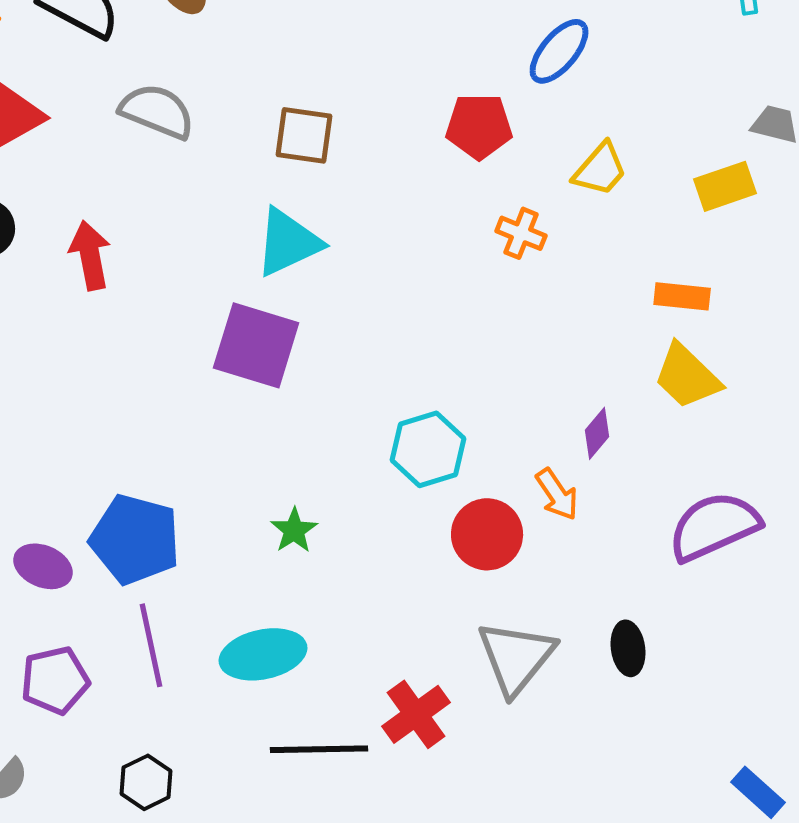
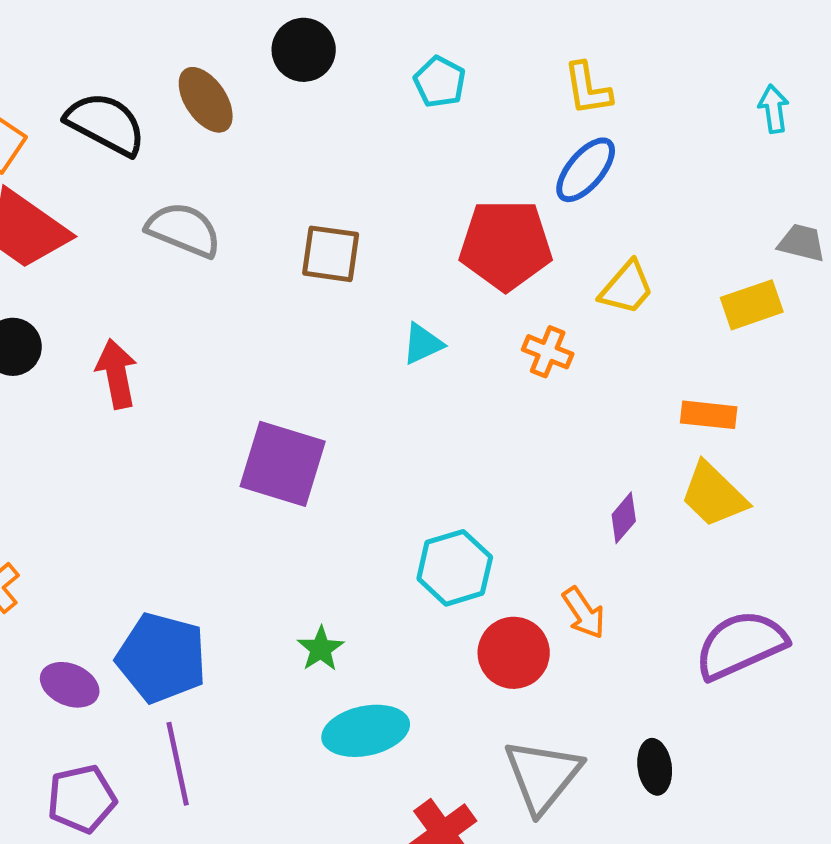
red pentagon: (479, 126) -> (506, 245), size x1.4
cyan triangle: (288, 242) -> (423, 344), moved, size x0.6
purple diamond: (597, 433) -> (624, 518), moved
cyan ellipse: (263, 654) -> (366, 731), moved

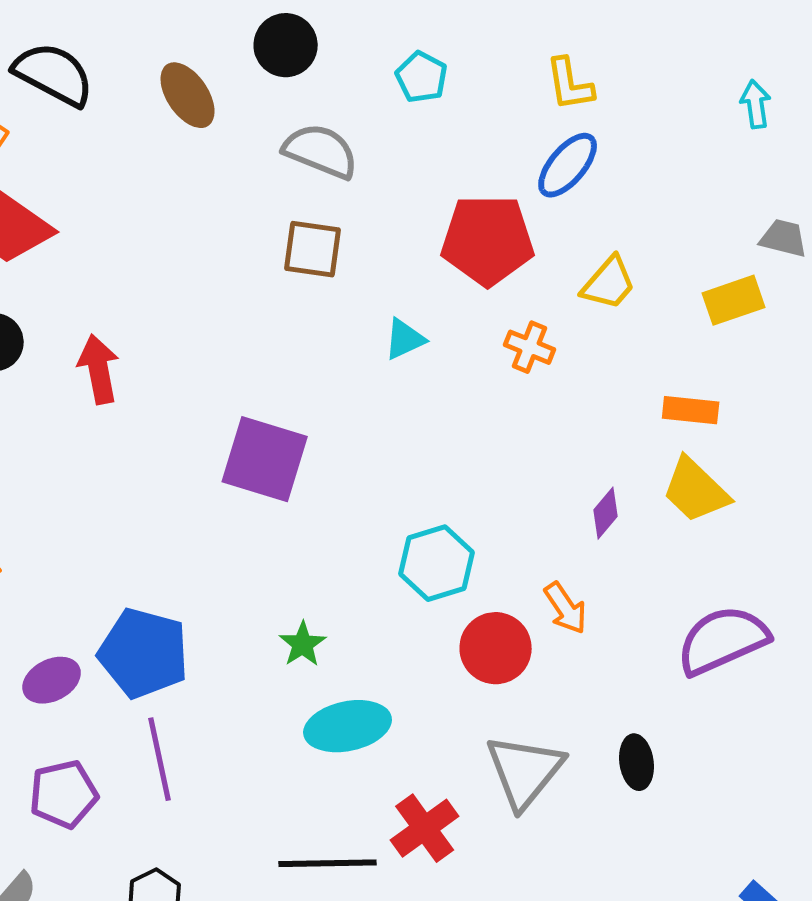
black semicircle: (106, 124) -> (54, 74), moved
gray semicircle: (184, 230) -> (321, 151), moved
purple ellipse: (70, 685) -> (52, 680), turned -50

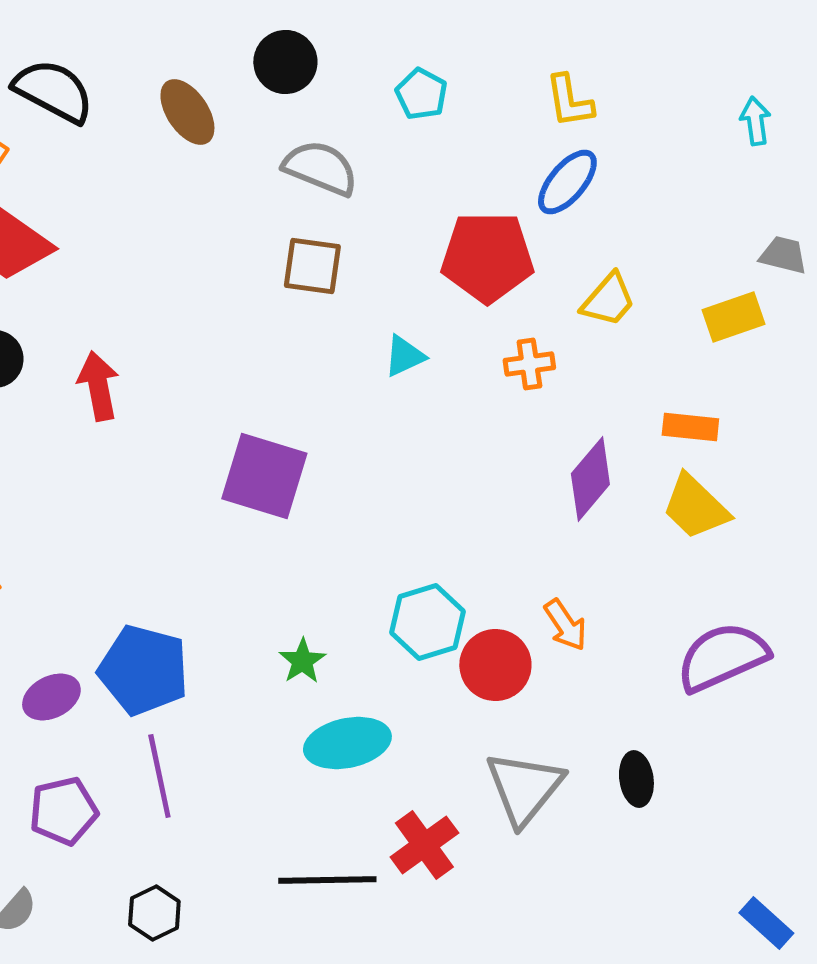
orange cross: (530, 347) -> (529, 364), turned -30
purple diamond: (606, 513) -> (590, 479), moved, size x1.6
cyan hexagon: (437, 563) -> (427, 622), moved

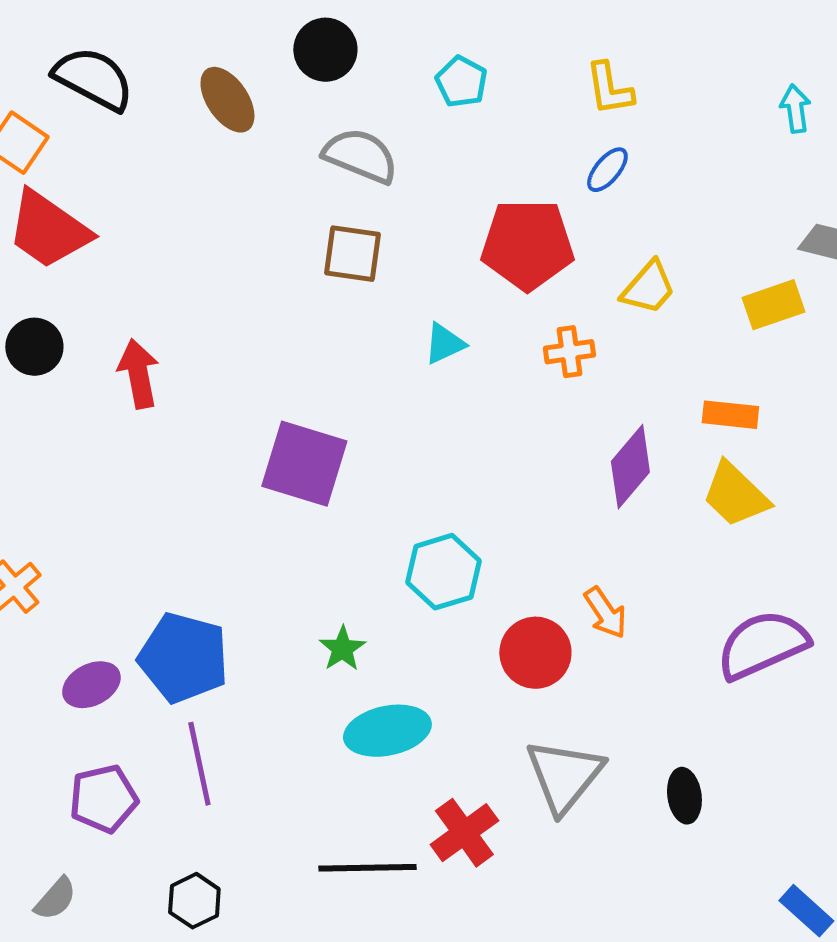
blue ellipse: (567, 182) -> (607, 170), size x0.7
cyan hexagon: (427, 622) -> (443, 572), moved
black ellipse: (636, 779) -> (684, 796), moved

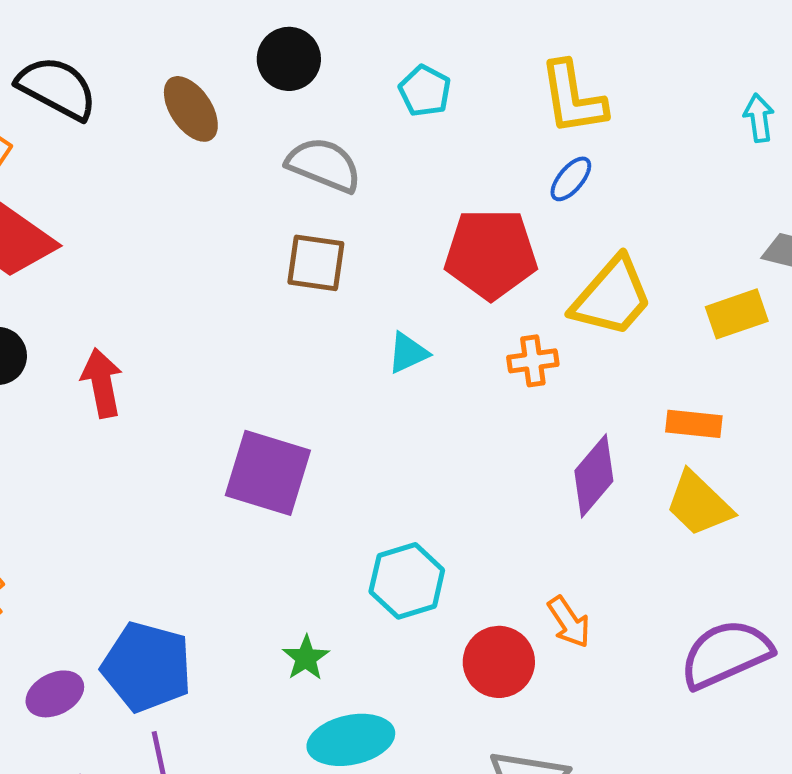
yellow L-shape: (609, 89) -> (573, 98), size x1.4
yellow trapezoid: (648, 288) -> (612, 297), size x1.5

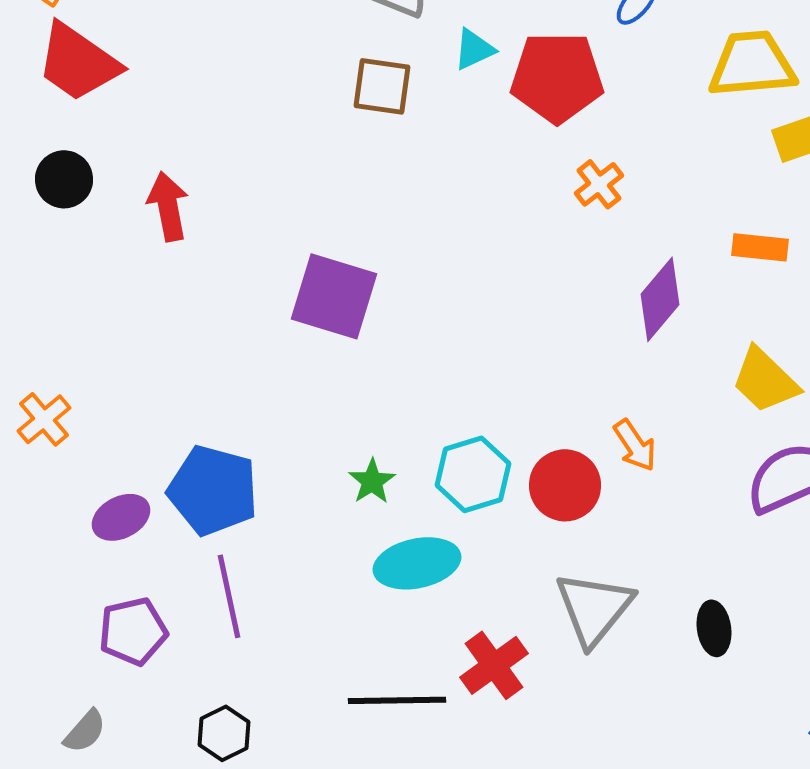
yellow trapezoid: (612, 297) -> (752, 64), moved, turned -136
cyan triangle: (408, 353) -> (474, 49), moved
orange cross: (533, 361) -> (599, 184), turned -30
yellow trapezoid: (699, 504) -> (765, 380), moved
cyan hexagon: (407, 581) -> (473, 474), moved

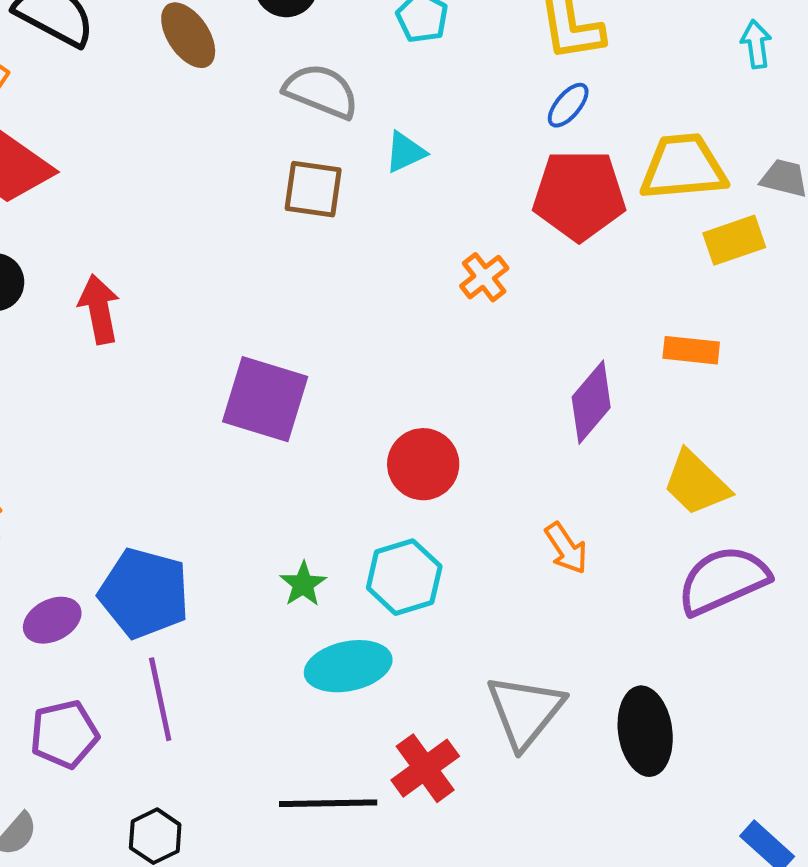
red pentagon: (557, 77) -> (579, 195), moved
orange cross: (599, 184) -> (484, 277), moved
red circle: (565, 485) -> (423, 464), moved
black ellipse: (714, 628) -> (645, 731), size x1.6

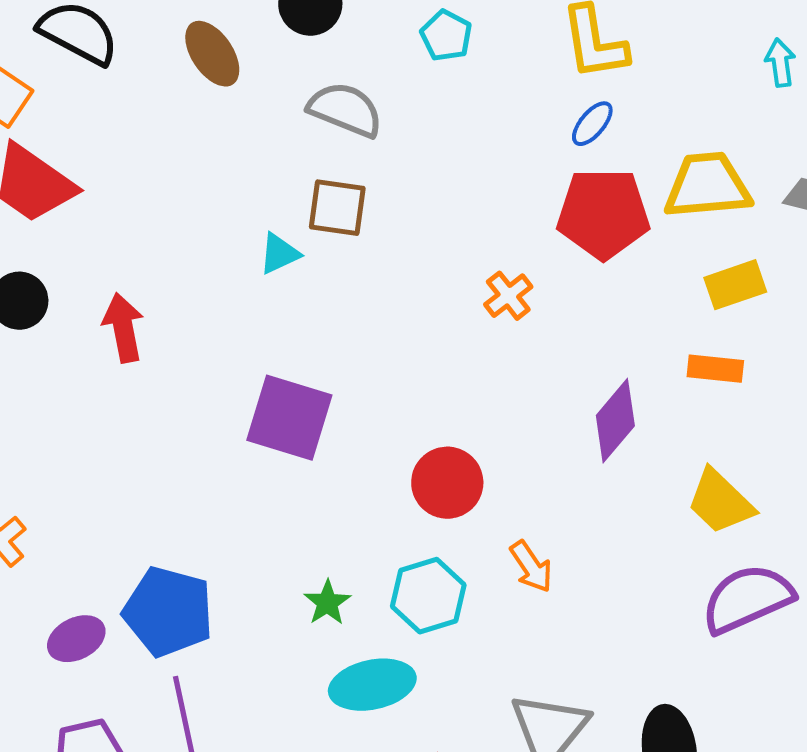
cyan triangle: (405, 152) -> (279, 254), moved
yellow rectangle: (734, 240) -> (735, 285), moved
orange arrow: (566, 548) -> (531, 567), moved

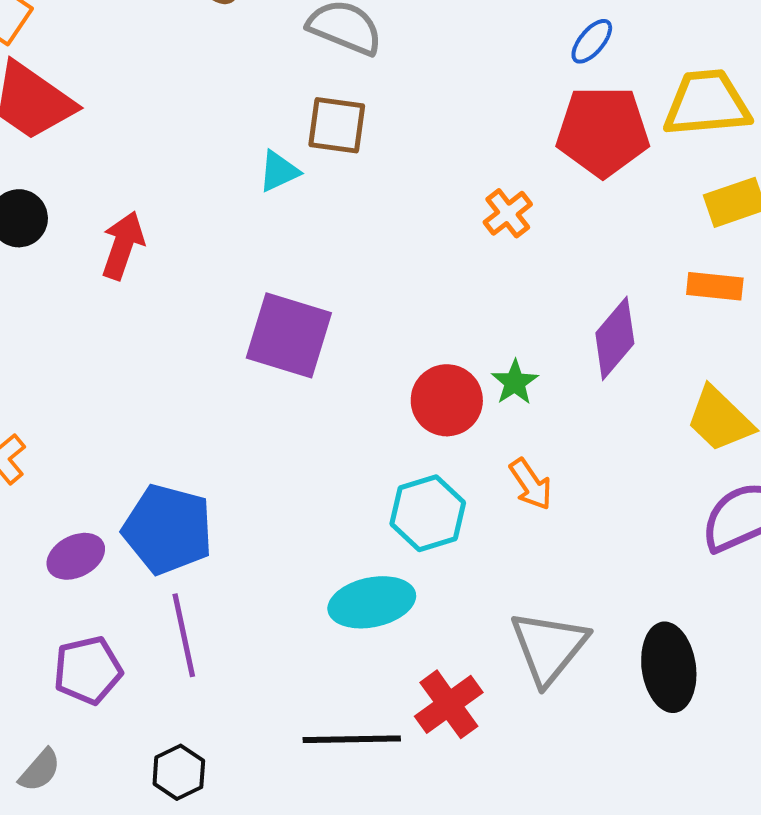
red arrow: (123, 328) -> (123, 245), turned 30
green star: (327, 603) -> (515, 382), moved

